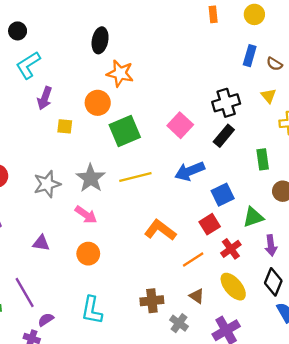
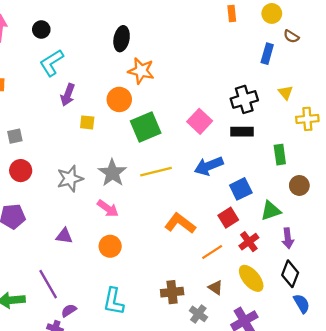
brown semicircle: (274, 64) -> (291, 36), moved
black rectangle: (224, 136) -> (242, 132), turned 50

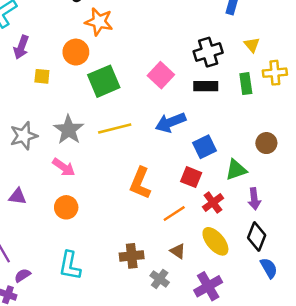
green rectangle: (280, 155) -> (246, 84), moved
red square: (228, 218) -> (191, 177), turned -36
orange L-shape: (180, 223) -> (140, 183), turned -104

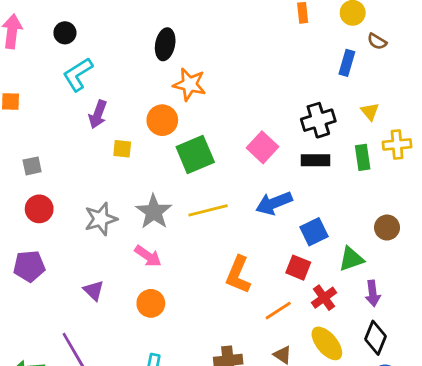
purple triangle: (18, 196) -> (94, 290), turned 36

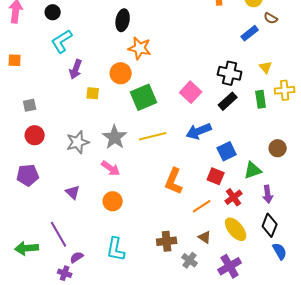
blue rectangle: (347, 63) -> (250, 33), turned 36
black cross: (318, 120) -> (230, 73), turned 30
black rectangle: (315, 160) -> (228, 101), turned -42

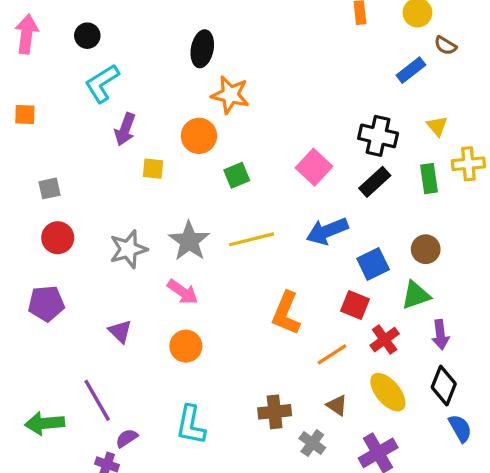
green square: (144, 97) -> (237, 175), size x0.6
brown circle: (278, 148) -> (426, 249), moved

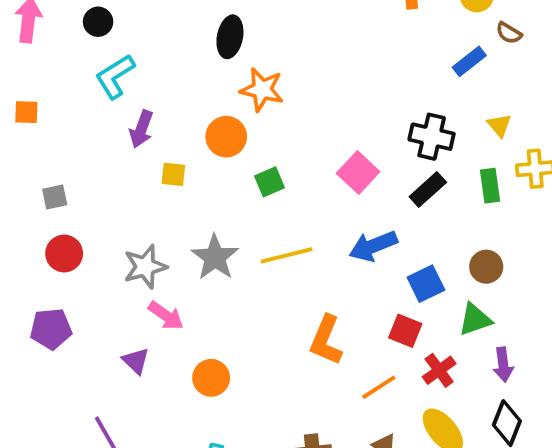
pink arrow: (183, 292) -> (166, 316), moved

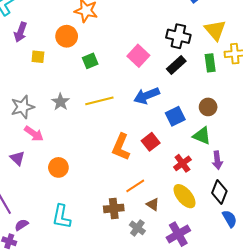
yellow triangle: (499, 125) -> (215, 30), size x1.6
gray star: (215, 257) -> (60, 102), size x0.7
green triangle: (475, 319) -> (202, 136), turned 42
red square: (405, 331) -> (151, 142), moved, turned 30
orange line: (379, 387) -> (135, 186), moved

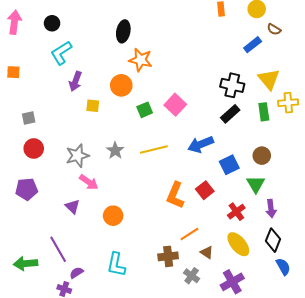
pink square: (138, 56) -> (175, 105), moved
green triangle: (202, 136) -> (256, 184), turned 36

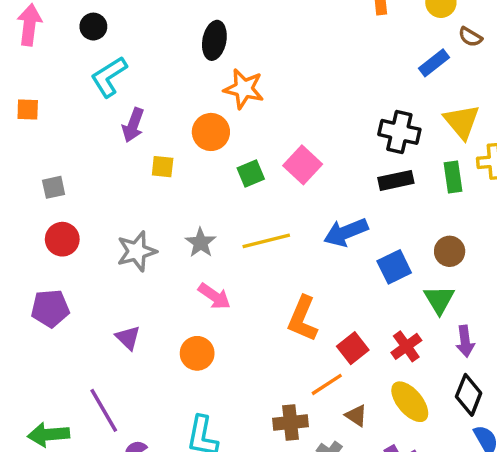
black rectangle: (230, 114) -> (396, 180), turned 30
pink arrow: (89, 182) -> (214, 296), moved
red square: (205, 190) -> (353, 348), moved

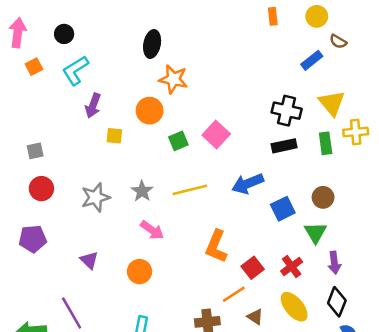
orange square: (28, 110) -> (34, 67), moved, turned -30

